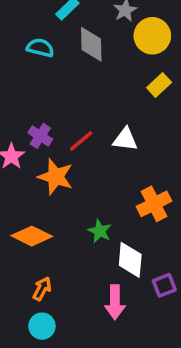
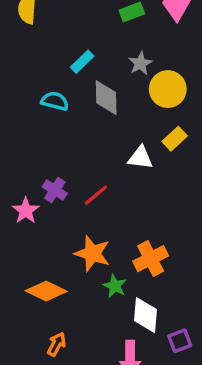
white triangle: (125, 139) -> (140, 158), moved
orange star: (56, 177) -> (92, 253), moved
orange cross: (154, 204) -> (151, 259), moved

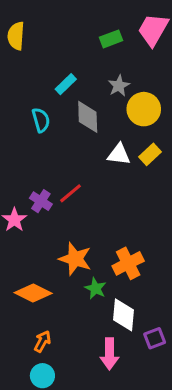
cyan semicircle: (55, 101) -> (41, 120), turned 60
white triangle: (140, 158) -> (119, 154), moved
red line: (96, 195) -> (71, 193), moved

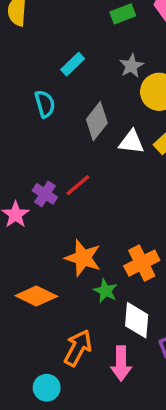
gray diamond: (88, 117) -> (97, 121), moved, turned 40
orange arrow: (42, 341) -> (78, 348), moved, size x1.5

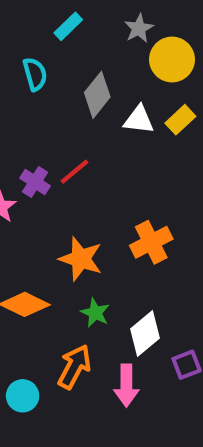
orange cross: (142, 263) -> (151, 242), moved
green star: (105, 291) -> (95, 313), moved
white diamond: (137, 320) -> (145, 334), turned 45
cyan circle: (47, 388) -> (23, 396), moved

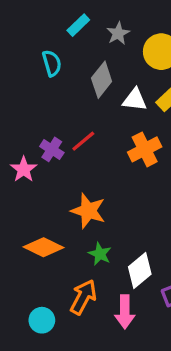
gray star: (139, 28) -> (118, 33), moved
orange cross: (151, 242) -> (145, 149), moved

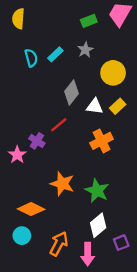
gray star: (118, 33) -> (85, 50), moved
cyan semicircle: (52, 63) -> (31, 58), moved
red line: (83, 141) -> (59, 125), moved
green star: (100, 254) -> (97, 191), moved, size x1.5
cyan circle: (42, 320) -> (22, 236), moved

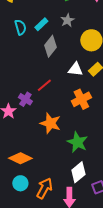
gray diamond: (72, 92) -> (50, 46), moved
orange star: (62, 184) -> (50, 123), moved
cyan circle: (22, 236) -> (20, 183), moved

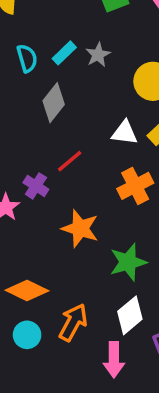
gray star: (67, 20) -> (98, 55), moved
gray diamond: (50, 46) -> (54, 103), moved
green star: (77, 142) -> (128, 262), turned 30
orange arrow: (44, 188) -> (73, 322), moved

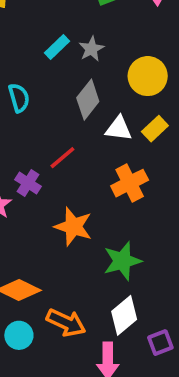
cyan semicircle: (27, 58) -> (19, 98), moved
gray diamond: (54, 103) -> (88, 100), moved
orange arrow: (73, 322) -> (66, 323), turned 87

